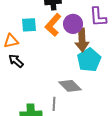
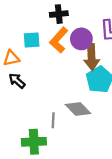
gray line: (54, 104) -> (53, 120), moved

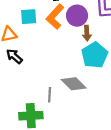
brown arrow: (92, 57) -> (87, 33), size x0.6

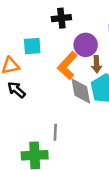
orange L-shape: (55, 17) -> (67, 66), moved
gray diamond: (74, 84) -> (81, 91), moved, turned 35

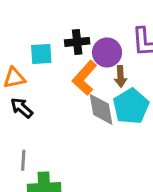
black cross: (61, 18) -> (77, 42), moved
gray line: (55, 132) -> (23, 160), moved

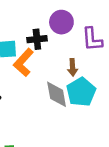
purple circle: (107, 52) -> (61, 22), moved
orange L-shape: (85, 78) -> (23, 62), moved

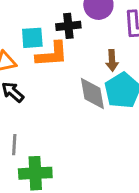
orange L-shape: (23, 62) -> (52, 54), turned -136

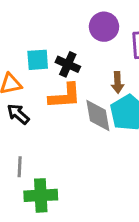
black cross: (68, 26) -> (68, 64), moved, turned 30
orange L-shape: (52, 54) -> (65, 96), moved

